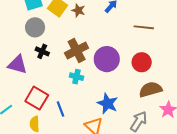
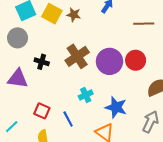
gray circle: (35, 27) -> (18, 38), moved
red circle: (142, 62) -> (136, 60), moved
cyan cross: (76, 77) -> (86, 95), moved, turned -32
red square: (37, 98) -> (42, 111), size x0.7

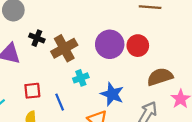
brown cross: (77, 56) -> (64, 48), moved
red square: (42, 111) -> (32, 91), turned -35

